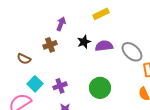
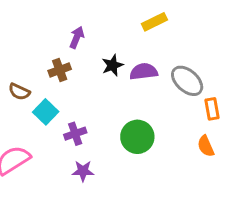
yellow rectangle: (101, 14) -> (154, 22), moved
cyan square: (35, 84) -> (46, 112), moved

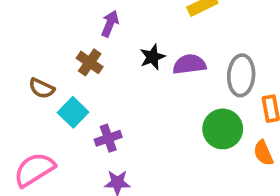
brown cross: (60, 70) -> (90, 62), turned -35
gray ellipse: (187, 81) -> (241, 75), turned 52
green circle: (137, 137) -> (223, 129), moved

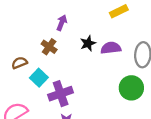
brown semicircle: (42, 88) -> (19, 63), turned 133
purple cross: (108, 138) -> (61, 94), size x1.5

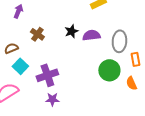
purple arrow: (62, 23) -> (18, 11), moved
cyan square: (39, 78) -> (20, 66), moved

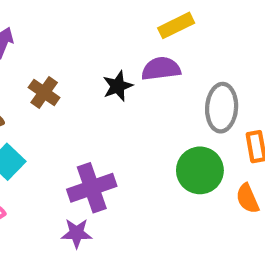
purple semicircle: (91, 35) -> (161, 69), moved
purple cross: (47, 75) -> (92, 188), moved

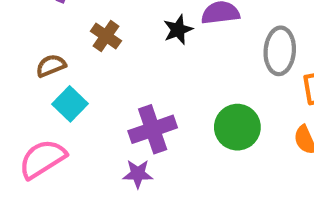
green circle: (200, 170) -> (237, 127), moved

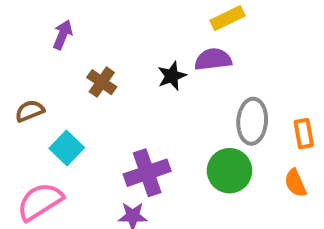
gray ellipse: (280, 51) -> (252, 121), moved
brown semicircle: (51, 66) -> (30, 111), moved

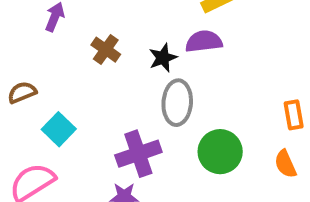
brown cross: (102, 82) -> (106, 50), moved
gray ellipse: (252, 121) -> (177, 103), moved

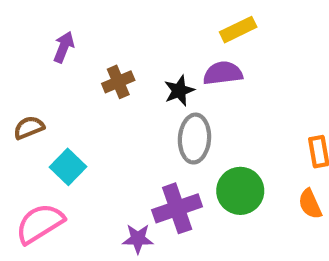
brown cross: (106, 50) -> (118, 82), turned 32
purple cross: (138, 154) -> (177, 208), moved

